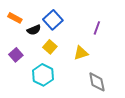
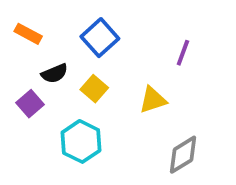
black semicircle: (34, 30) -> (55, 73), moved
gray diamond: (97, 82) -> (183, 155), turned 70

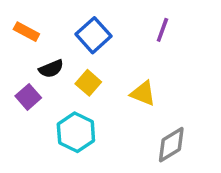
purple line: (183, 53) -> (162, 30), moved
yellow triangle: (153, 100) -> (143, 93), turned 40

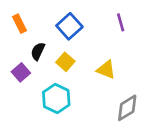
purple line: (162, 30) -> (121, 22), turned -36
orange rectangle: (26, 32) -> (19, 24), turned 36
black semicircle: (51, 69) -> (38, 51), turned 138

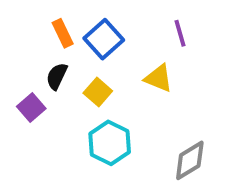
orange rectangle: (19, 24) -> (63, 33), moved
yellow triangle: (106, 70) -> (159, 78), moved
cyan hexagon: (56, 99) -> (110, 143), moved

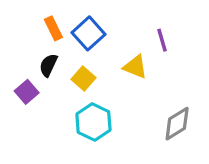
purple line: (180, 33) -> (162, 40), moved
gray diamond: (190, 160) -> (177, 124), moved

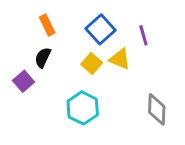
blue square: (88, 33) -> (101, 29), moved
yellow square: (83, 79) -> (92, 63), moved
gray diamond: (177, 124) -> (157, 109), turned -56

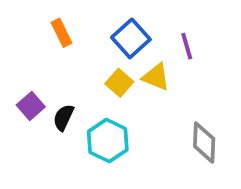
black semicircle: (43, 58) -> (63, 117), moved

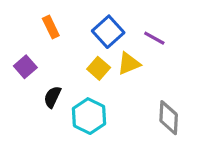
purple line: (187, 46) -> (154, 38), turned -45
yellow triangle: (156, 77) -> (129, 64), turned -45
purple square: (31, 106) -> (25, 67), moved

